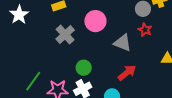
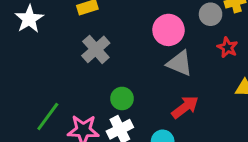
pink circle: (95, 21) -> (168, 30), moved
red star: (145, 30) -> (227, 47), moved

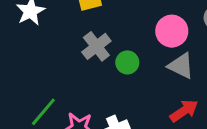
green circle: (122, 98) -> (127, 62), moved

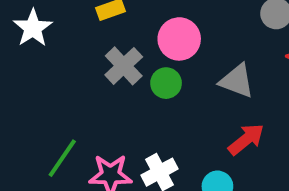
pink circle: (172, 31) -> (179, 39), moved

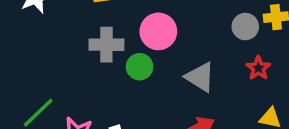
gray cross: (124, 66) -> (106, 45), turned 32

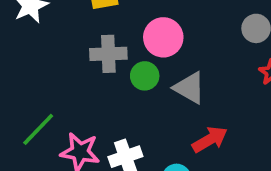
gray triangle: (200, 77) -> (189, 88), moved

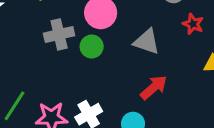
gray triangle: (189, 88) -> (147, 42), moved

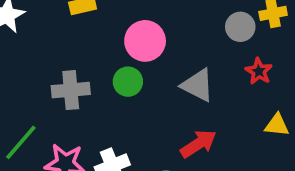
gray cross: (59, 34) -> (71, 90), moved

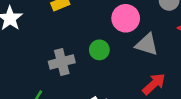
pink circle: (145, 41) -> (126, 18), moved

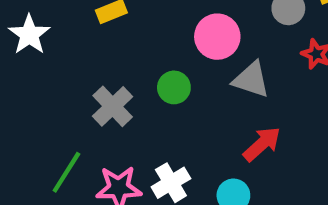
gray cross: (62, 62) -> (113, 106), turned -30

